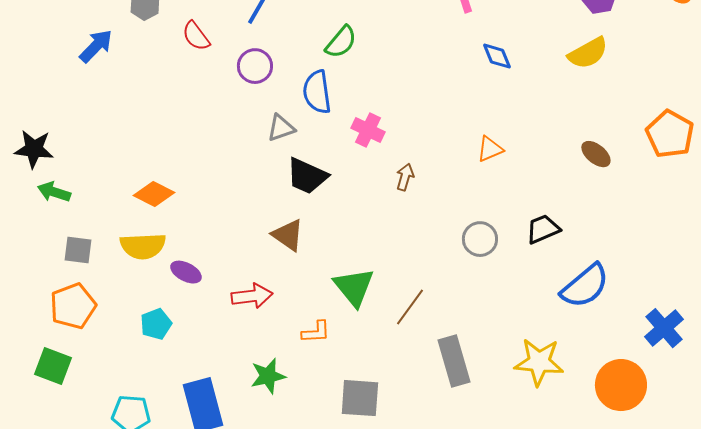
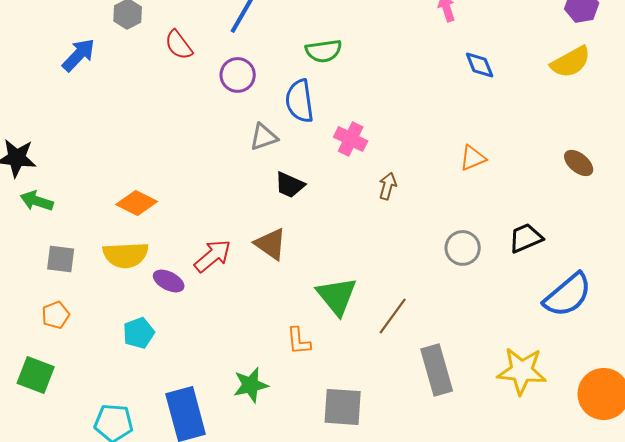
green semicircle: (341, 42) -> (324, 51), turned 42
black trapezoid: (307, 176) -> (290, 185), size x0.7
red arrow: (252, 296) -> (213, 256), moved, turned -33
orange pentagon: (73, 306) -> (56, 315), size x0.6
orange L-shape: (316, 332) -> (299, 341), turned 88

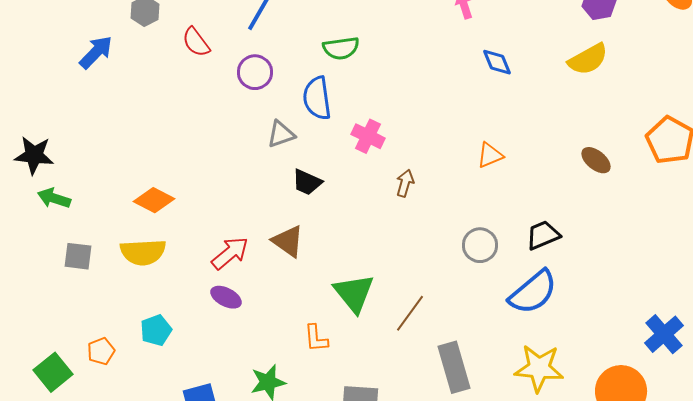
purple ellipse: (169, 281) -> (226, 297), moved
blue semicircle: (568, 295) -> (533, 292), moved
orange pentagon: (56, 315) -> (101, 351), moved
green square: (36, 375) -> (53, 372), turned 30

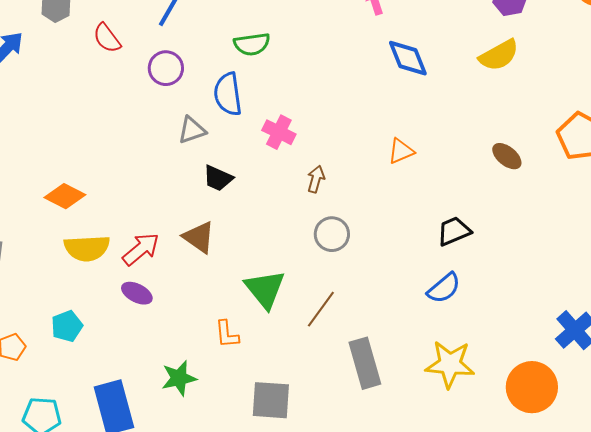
blue diamond: (497, 62) -> (408, 58), size x1.4
gray circle: (480, 245) -> (332, 234), moved
yellow semicircle: (143, 252) -> (87, 248), moved
blue semicircle: (533, 292) -> (444, 288), size x0.7

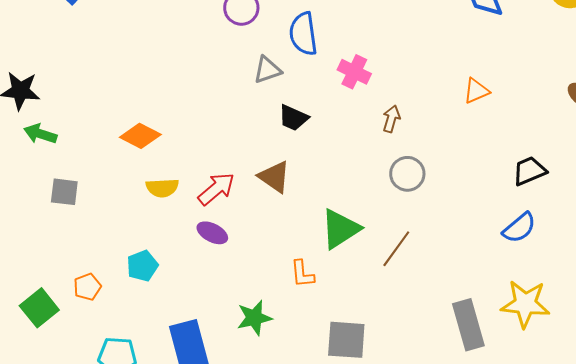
yellow semicircle: (87, 248) -> (162, 188), size x0.7
green triangle: (265, 289) -> (340, 229), turned 36
gray rectangle: (365, 363) -> (468, 325), moved

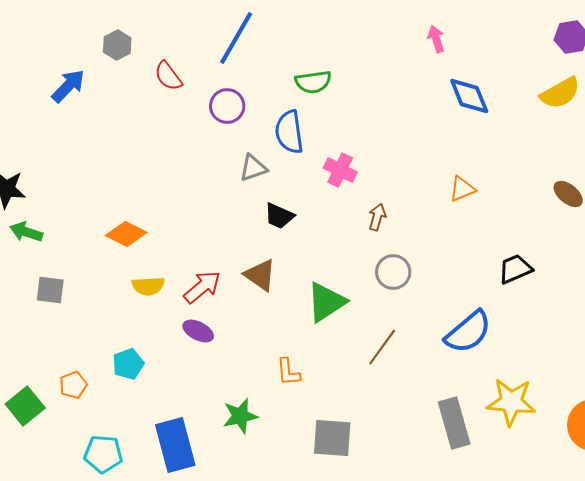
blue semicircle: (519, 228) -> (468, 332), moved, size x1.4
green triangle: (340, 229) -> (326, 302), moved

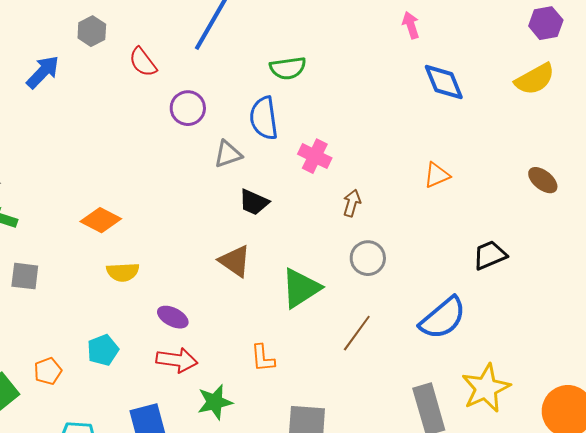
purple circle: (227, 106) -> (188, 108), moved
red arrow: (202, 287) -> (177, 360), moved, turned 48
yellow star: (511, 402) -> (486, 388), turned -30

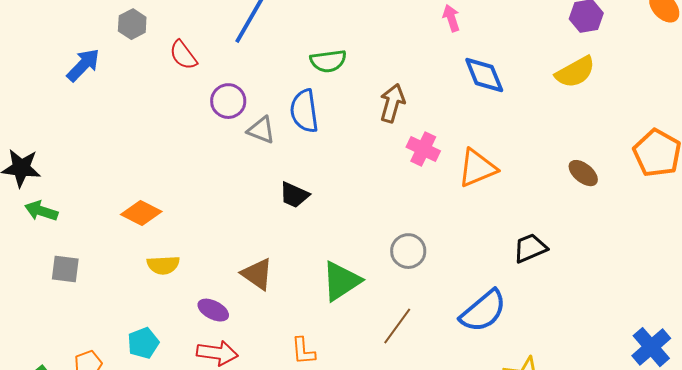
gray triangle: (228, 154) -> (261, 130), moved, turned 40
pink cross: (315, 156) -> (423, 149), moved
orange triangle: (437, 175) -> (477, 168), size x1.5
brown arrow: (352, 203) -> (392, 103), moved, size x1.4
brown triangle: (235, 261) -> (257, 274), moved

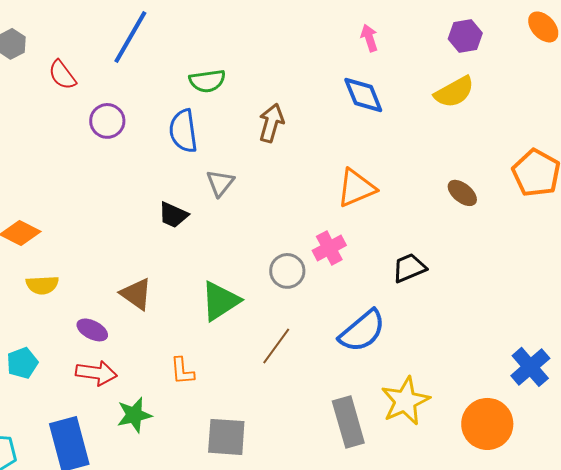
pink arrow: (451, 18) -> (369, 38), moved
gray triangle: (261, 130) -> (220, 183), moved, turned 48
pink cross: (423, 149) -> (329, 248), moved, turned 36

